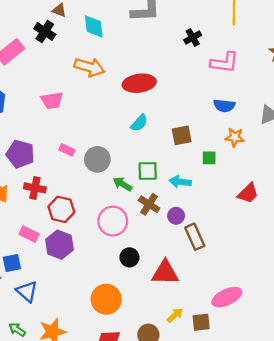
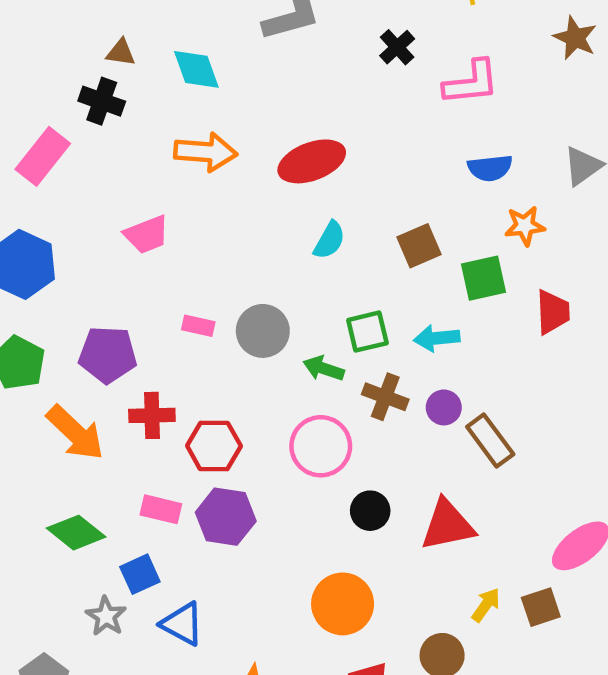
green square: (209, 158) -> (483, 278), size x1.5
red trapezoid: (248, 193) -> (553, 312), moved, turned -35

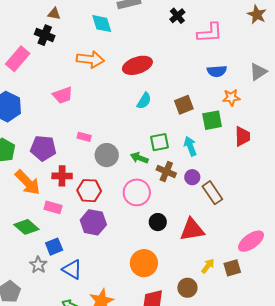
cyan diamond: (196, 69) -> (102, 24), moved
gray circle: (263, 331) -> (107, 155), moved
cyan arrow: (437, 338) -> (190, 146), turned 72
pink rectangle: (161, 509) -> (53, 207), moved

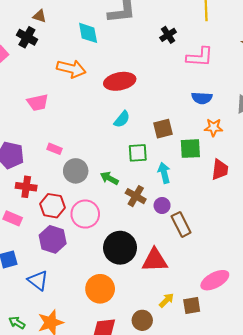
green square: (159, 142) -> (138, 153), moved
pink circle: (137, 192) -> (85, 214), moved
black circle: (158, 222) -> (120, 248), size x1.8
blue triangle: (72, 269) -> (38, 280), moved

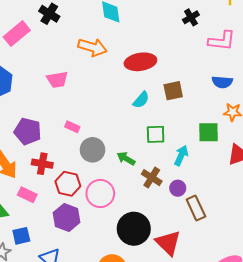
brown square: (163, 129) -> (173, 91), moved
cyan arrow: (164, 173) -> (181, 155), turned 36
red triangle: (155, 260) -> (168, 243), turned 44

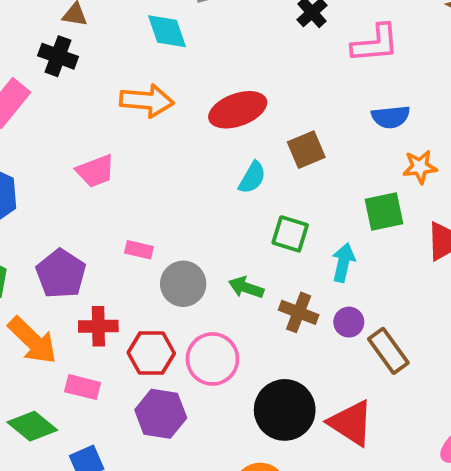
purple pentagon: (28, 131) -> (61, 274), turned 30
green square: (156, 134) -> (290, 234), turned 30

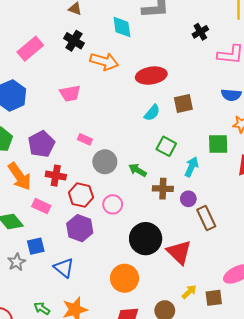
black cross: (58, 56) -> (74, 41), moved
brown cross: (299, 312) -> (163, 189), turned -30
pink circle: (212, 359) -> (113, 204), size x0.7

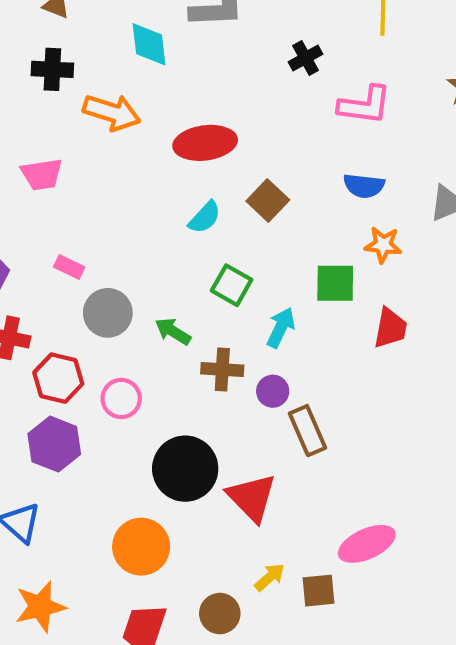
black cross: (74, 41) -> (52, 69), turned -30
brown square: (183, 104) -> (268, 201), turned -36

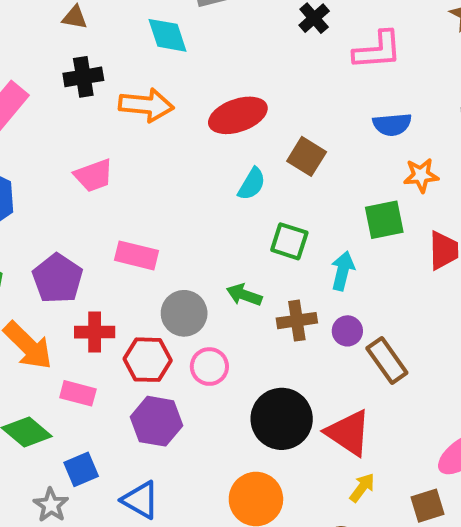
pink rectangle: (69, 267) -> (137, 255), size x1.5
gray circle: (108, 313) -> (184, 313), moved
yellow arrow: (270, 577) -> (362, 488), moved

